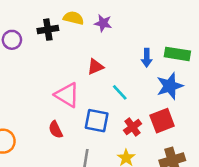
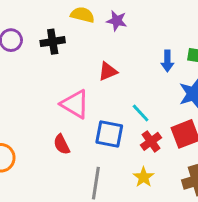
black cross: (48, 30) -> (53, 42), moved
cyan line: (120, 92) -> (141, 113), moved

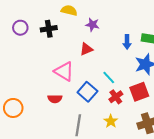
purple star: (117, 21) -> (92, 25), moved
blue square: (109, 134) -> (87, 92), turned 30
red semicircle: (62, 144) -> (55, 99), turned -64

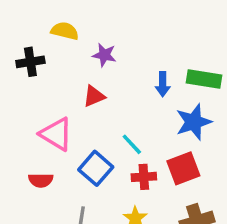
red cross: (116, 97) -> (144, 177), turned 32

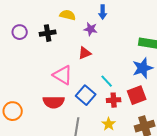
blue arrow: (163, 84) -> (103, 12), moved
red semicircle: (41, 180) -> (54, 102), size x1.5

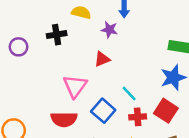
purple circle: (20, 32) -> (18, 47), moved
pink triangle: (63, 75) -> (75, 86), turned 35
red square: (137, 95) -> (166, 111), turned -36

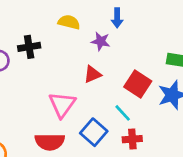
black cross: (57, 35) -> (29, 47), moved
red square: (166, 111) -> (138, 84), moved

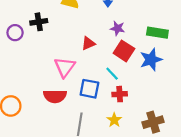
purple star: (101, 41) -> (117, 28), moved
blue square: (94, 132) -> (89, 89), turned -30

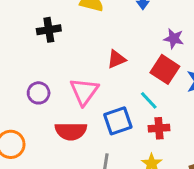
purple star: (117, 28) -> (174, 39), moved
purple circle: (15, 33) -> (39, 93), moved
blue square: (89, 89) -> (118, 121), turned -30

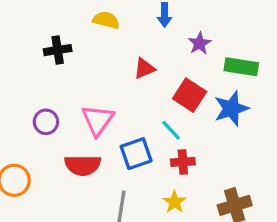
purple star: (174, 39) -> (200, 43), moved, turned 30
red triangle: (116, 59) -> (144, 68), moved

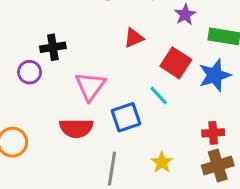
black cross: (58, 50) -> (53, 47), moved
purple circle: (46, 122) -> (30, 72), moved
red cross: (183, 162) -> (213, 133), moved

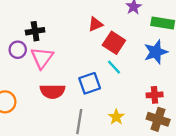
red square: (176, 63) -> (114, 43), moved
pink triangle: (90, 86) -> (42, 58), moved
brown cross: (218, 165) -> (158, 119), turned 35

